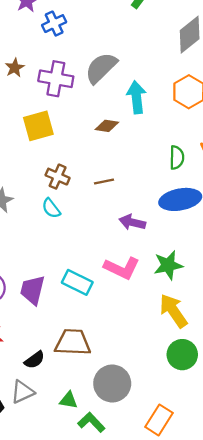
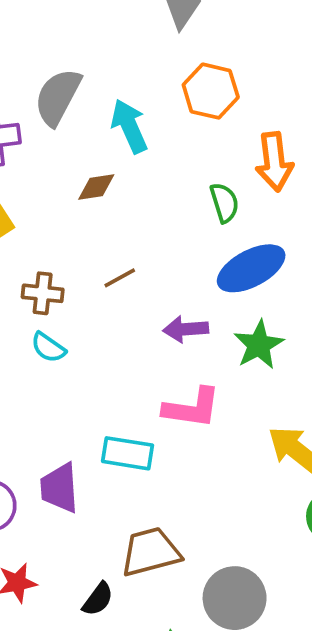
green star: (168, 265) -> (259, 345), moved

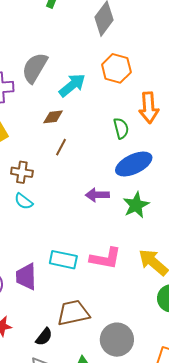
cyan arrow: (129, 126) -> (72, 85), turned 72
brown line: (120, 278) -> (61, 147), moved, turned -36
pink L-shape: (192, 408) -> (105, 258), moved

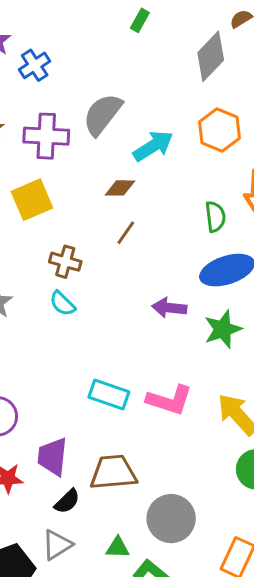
purple trapezoid: (26, 277) -> (53, 457), moved

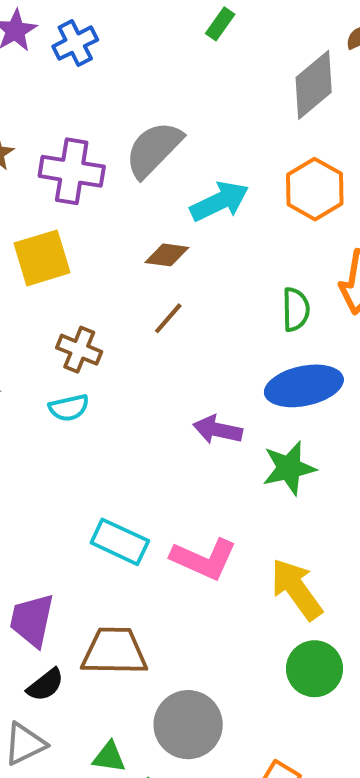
blue cross: (35, 65) -> (75, 43), moved
cyan semicircle: (62, 304) -> (69, 408), turned -64

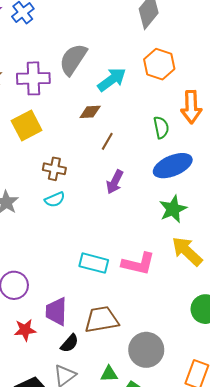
brown line: (168, 318) -> (107, 141), moved
purple arrow: (218, 430) -> (115, 182), moved, turned -65
yellow arrow: (296, 589) -> (187, 251), moved

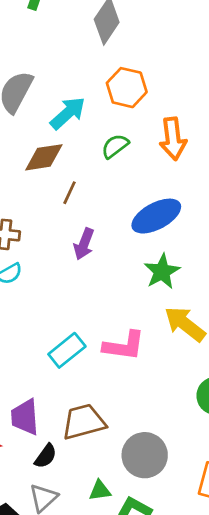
brown diamond: (90, 112) -> (44, 157), size x1.4
green semicircle: (161, 127) -> (115, 146), moved, turned -110
cyan rectangle: (94, 263) -> (67, 350), turned -48

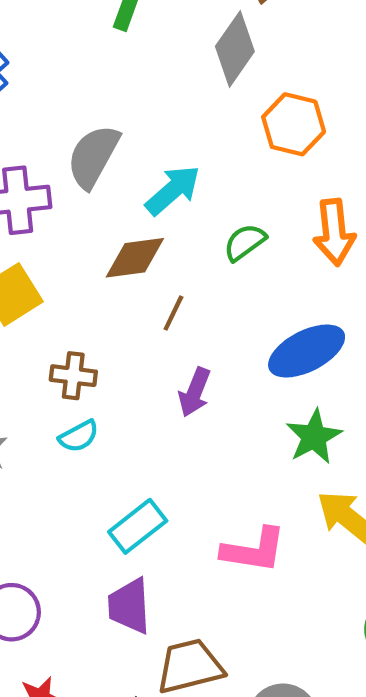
orange hexagon: (127, 88) -> (294, 124), moved
cyan rectangle: (67, 350) -> (138, 526), moved
purple trapezoid: (25, 417) -> (129, 606), moved

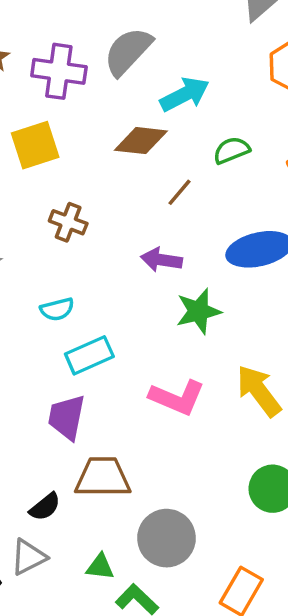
brown line: (173, 313) -> (179, 192), moved
purple arrow: (195, 392) -> (162, 260), turned 63
cyan semicircle: (79, 436) -> (57, 309), moved
green star: (314, 437) -> (198, 311), moved

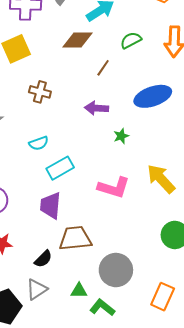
green star: (198, 311) -> (121, 136), size x0.6

